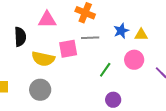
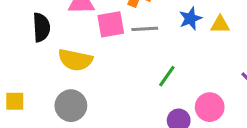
pink square: (68, 49) -> (111, 24), moved
pink circle: (134, 60) -> (210, 107), moved

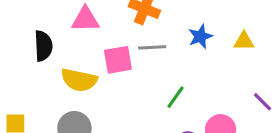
pink square: (111, 24) -> (118, 60), moved
yellow triangle: (220, 24) -> (244, 41), moved

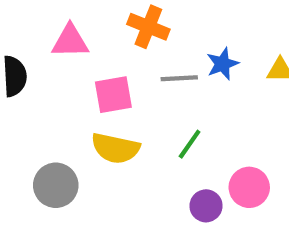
gray line: (152, 47) -> (179, 78), moved
yellow semicircle: (79, 80) -> (115, 148), moved

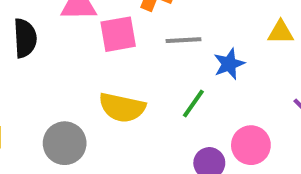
blue star: (222, 64) -> (229, 64), moved
pink square: (113, 95) -> (118, 34), moved

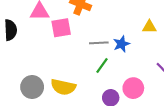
gray line: (184, 40) -> (99, 43), moved
yellow semicircle: (122, 108) -> (63, 87), moved

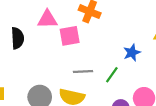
gray line: (99, 43) -> (83, 71), moved

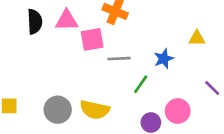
black semicircle: (17, 38) -> (35, 22), moved
gray line: (83, 71) -> (119, 59), moved

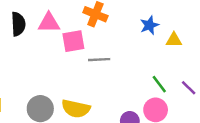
blue star: (164, 59) -> (149, 25), moved
green line: (141, 84) -> (159, 84), moved, turned -72

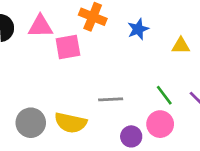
blue star: (149, 25) -> (138, 29), moved
gray line: (99, 60) -> (111, 99), moved

